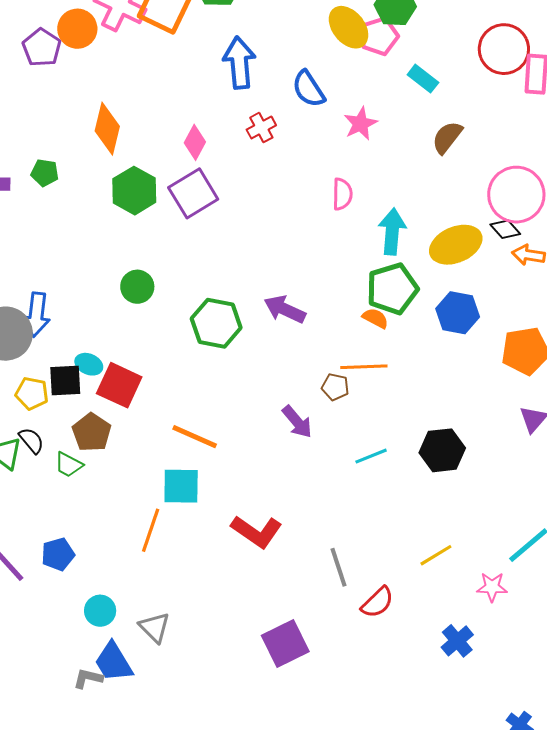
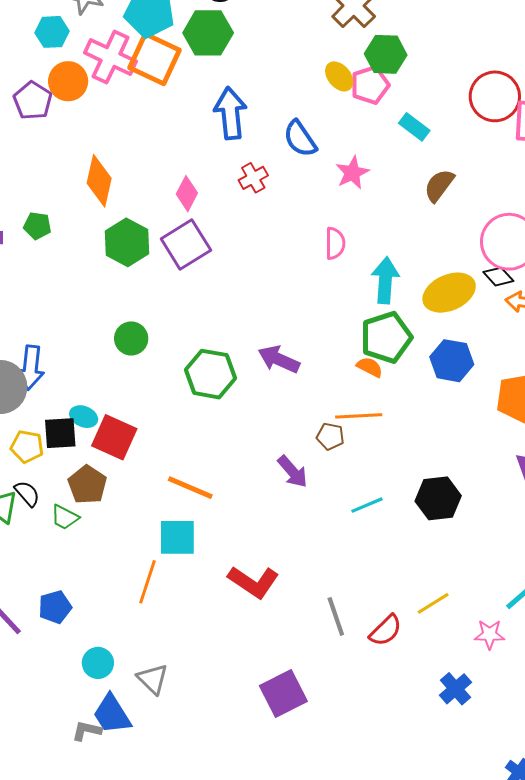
yellow ellipse: (349, 27) -> (339, 76), size x0.7
red semicircle: (377, 602) -> (386, 630), moved

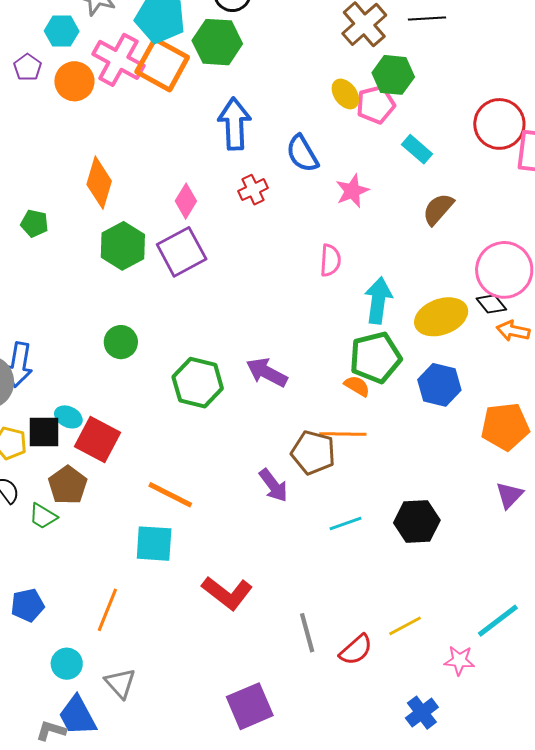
purple pentagon: (33, 101) -> (27, 67), moved, size x0.7
brown pentagon: (330, 436) -> (313, 453), size x1.6
orange line: (147, 582) -> (107, 610), moved

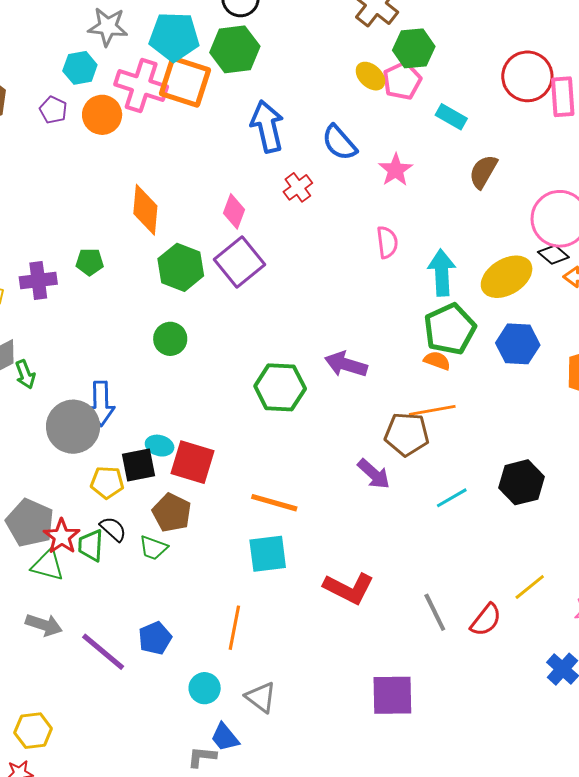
green circle: (121, 342) -> (170, 339), moved
purple square: (250, 706) -> (392, 695), turned 33
blue trapezoid: (77, 716) -> (225, 737), size x0.7

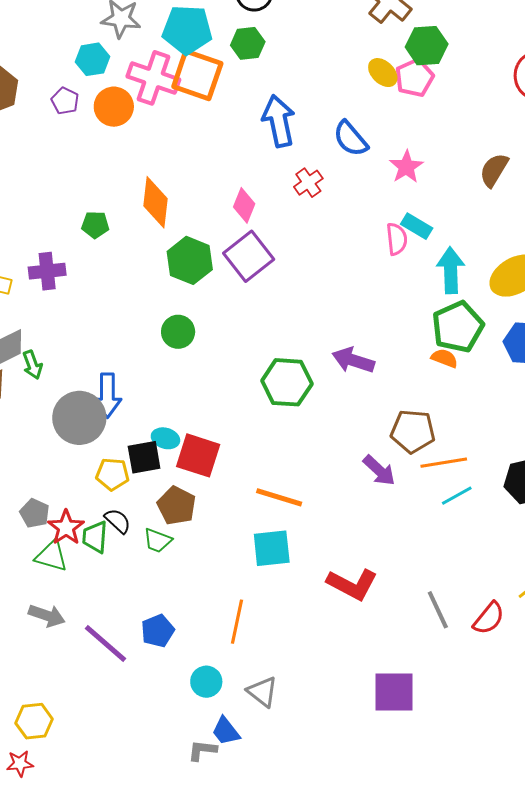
green hexagon: (235, 49) -> (248, 43), size x0.7
cyan rectangle: (451, 117) -> (417, 226), moved
green pentagon: (90, 262) -> (95, 225), moved
orange line: (432, 410) -> (444, 463), moved
gray pentagon: (30, 523) -> (35, 513), size x0.6

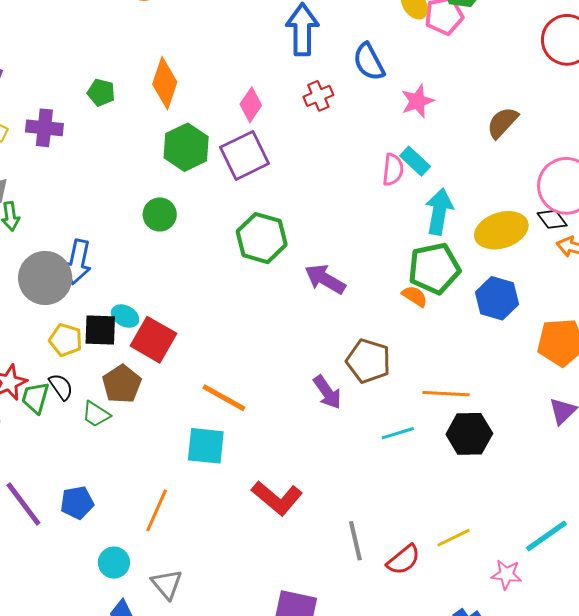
green hexagon: (287, 382) -> (262, 238), moved
orange line: (444, 463) -> (446, 394), moved

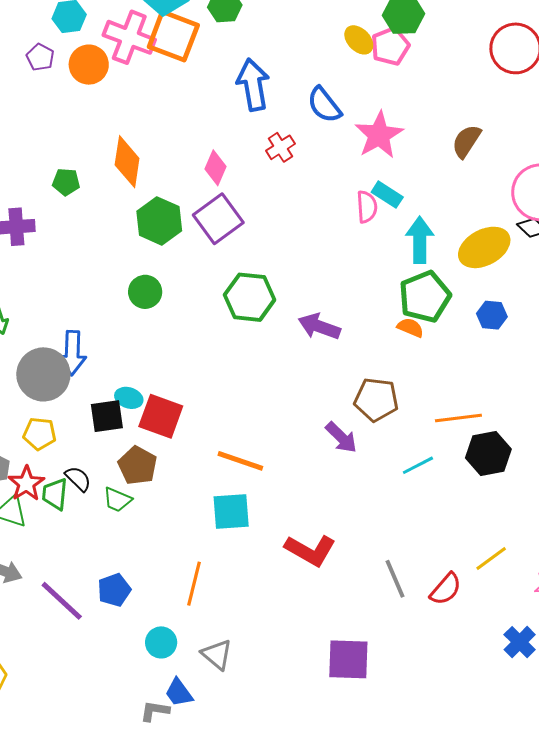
pink star: (417, 101) -> (379, 135), size x1.4
blue hexagon: (497, 298) -> (492, 315), size x0.7
yellow pentagon: (66, 340) -> (40, 434), moved

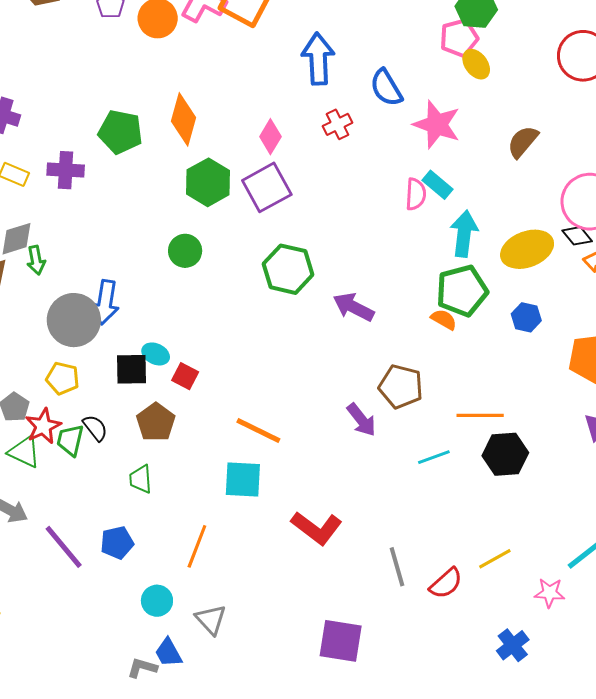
yellow ellipse: (359, 40) -> (476, 64), moved
pink star: (379, 135) -> (437, 124), turned -30
green pentagon: (66, 182) -> (120, 132), size x1.6
red square: (161, 416) -> (185, 376), size x0.6
green trapezoid: (117, 500) -> (141, 479), moved, turned 56

